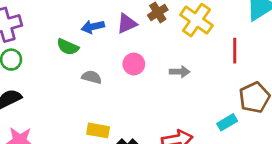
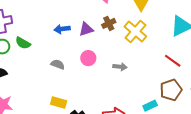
green semicircle: (68, 47) -> (23, 43), moved
red line: (235, 51) -> (173, 61), moved, turned -60

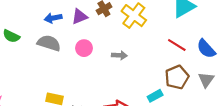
gray semicircle: (58, 64) -> (49, 43), moved, size x1.5

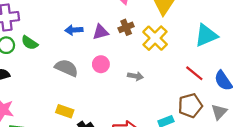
gray semicircle: (49, 43) -> (66, 68), moved

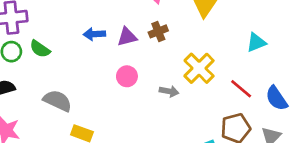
cyan triangle: (206, 35) -> (256, 43), size x0.7
yellow cross: (155, 38) -> (199, 68), moved
gray semicircle: (66, 68) -> (58, 101), moved

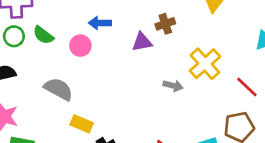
purple triangle: (127, 37) -> (142, 42), moved
pink circle: (127, 76) -> (80, 46), moved

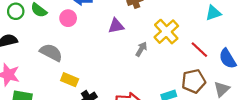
purple triangle: (142, 42) -> (116, 26), moved
gray arrow: (173, 86) -> (141, 49), turned -72

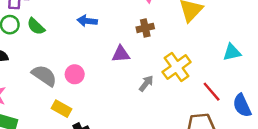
pink circle: (68, 18) -> (75, 74), moved

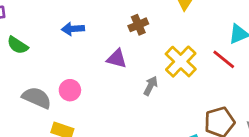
purple triangle: (121, 54) -> (117, 59), turned 30
red line: (212, 92) -> (224, 59), moved

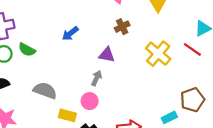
blue arrow: (73, 29) -> (70, 33), turned -30
gray arrow: (151, 86) -> (97, 78), moved
pink circle: (70, 90) -> (90, 101), moved

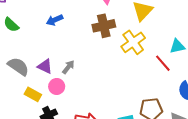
brown cross: (122, 27) -> (104, 26), size x1.5
yellow cross: (158, 54) -> (133, 42), moved
purple triangle: (107, 55) -> (45, 66), moved

